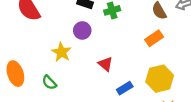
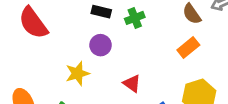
yellow star: (61, 52) -> (77, 73), turned 30

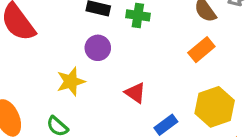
green cross: (135, 18) -> (138, 15), turned 30

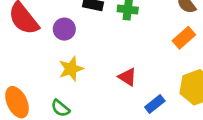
purple circle: (98, 48) -> (64, 29), moved

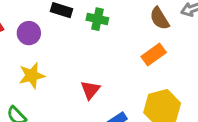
red triangle: (127, 77) -> (90, 90), turned 30

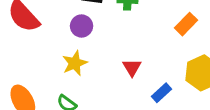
purple circle: (29, 33) -> (82, 26), moved

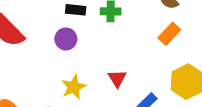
yellow star: (75, 63) -> (74, 87), moved

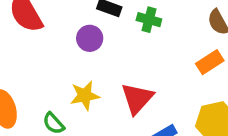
red triangle: (117, 78) -> (137, 98), size x1.5

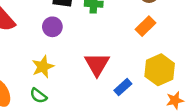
yellow star: (85, 96) -> (43, 67), moved

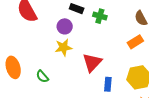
yellow star: (43, 67) -> (63, 47), moved
blue rectangle: (123, 87) -> (108, 84), turned -56

